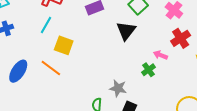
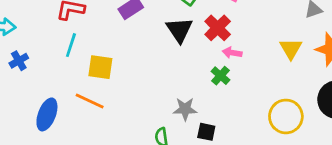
red cross: (181, 38) -> (218, 28), moved

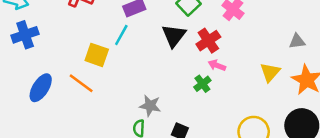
cyan line: (71, 45) -> (121, 35), moved
blue cross: (19, 61) -> (25, 35), size x1.5
gray star: (185, 109) -> (150, 106), moved

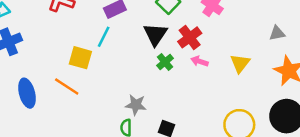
yellow triangle: (270, 72) -> (240, 63), moved
green cross: (202, 84) -> (165, 62), moved
blue ellipse: (41, 88) -> (27, 93), turned -44

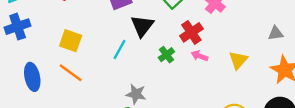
black triangle: (155, 34) -> (142, 26), moved
cyan line: (104, 37) -> (120, 50), moved
yellow square: (80, 58) -> (71, 41), moved

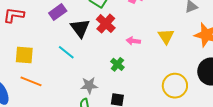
red cross: (191, 32) -> (106, 24), moved
cyan line: (120, 50) -> (66, 52), turned -66
green cross: (166, 55) -> (117, 64), moved

